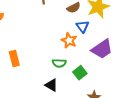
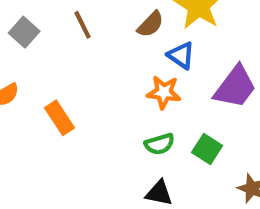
orange rectangle: (14, 59) -> (60, 118), moved

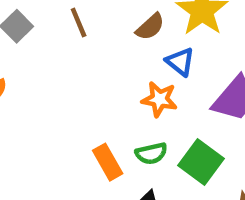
orange rectangle: (60, 118) -> (108, 162), moved
green square: (207, 149) -> (201, 162), size x1.4

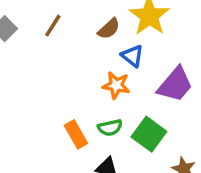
brown line: (79, 23) -> (53, 26), turned 55

